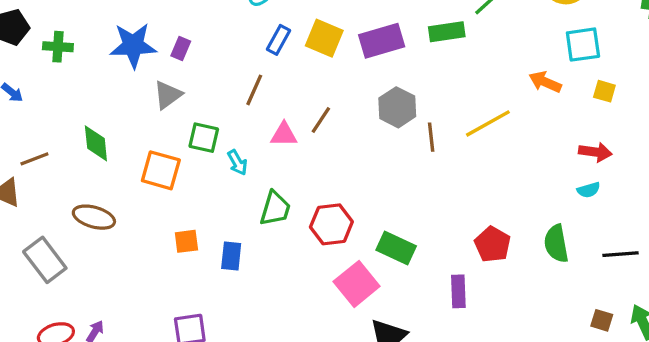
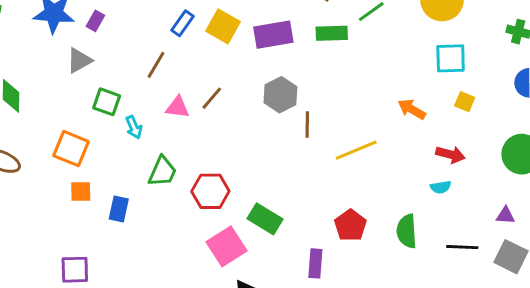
orange arrow: (545, 82) -> (412, 109), moved
yellow line: (488, 123) -> (356, 150), moved
orange square: (161, 170) -> (71, 149), moved

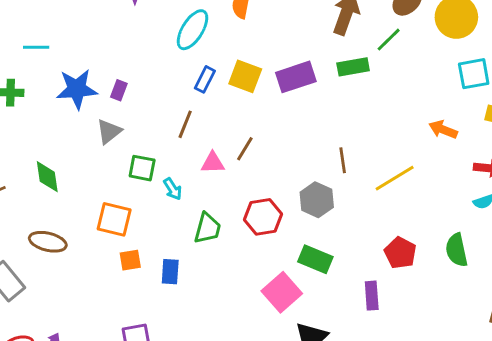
gray hexagon: (280, 95) -> (317, 200), moved
red hexagon: (210, 191) -> (263, 217), moved

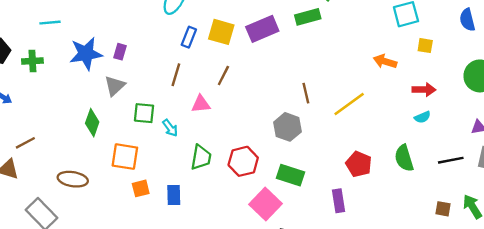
brown line: (245, 149) -> (223, 75), moved
green diamond: (47, 177) -> (92, 123), moved, turned 32
red hexagon: (263, 217) -> (243, 161), moved

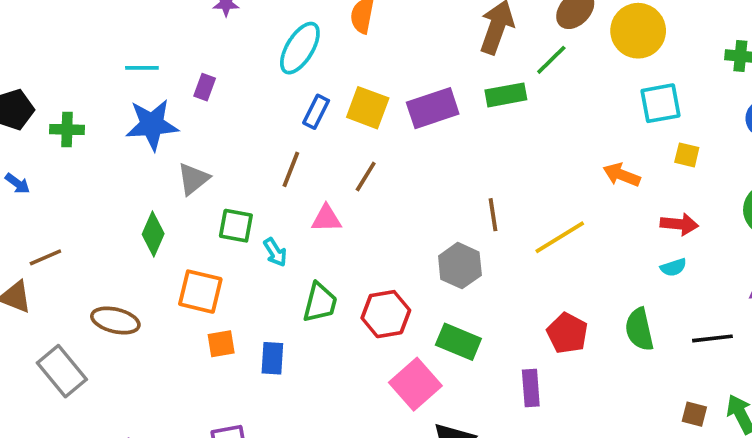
cyan line: (50, 23) -> (142, 68), moved
purple rectangle: (120, 52) -> (205, 87), moved

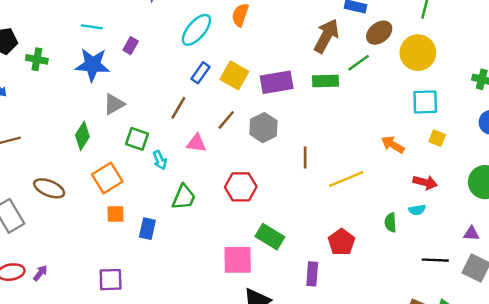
gray hexagon: (460, 266) -> (263, 128), moved
orange square: (200, 292) -> (107, 178), turned 36
red hexagon: (386, 314) -> (241, 187), moved
green semicircle: (639, 329) -> (390, 223), moved, size x0.7
pink square: (415, 384) -> (238, 260), turned 32

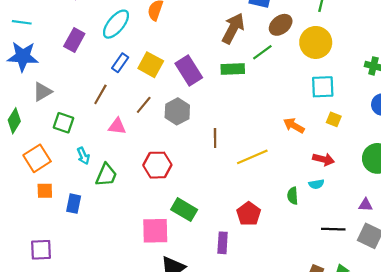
purple rectangle: (131, 46) -> (74, 40), moved, size x1.5
purple rectangle: (277, 82) -> (189, 70), turned 68
cyan arrow: (160, 160) -> (83, 156), moved

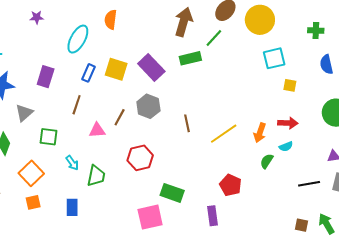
purple rectangle: (74, 40) -> (46, 77), moved
brown line: (144, 105) -> (120, 117), moved
orange arrow: (294, 126) -> (260, 133), moved, turned -90
orange square: (45, 191) -> (33, 202), moved
green semicircle: (293, 196) -> (267, 161), turned 49

